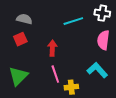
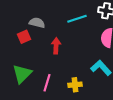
gray semicircle: (24, 19) -> (37, 23), moved
pink line: (55, 74) -> (47, 83), moved, turned 36

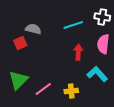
red arrow: (56, 46) -> (78, 52), moved
pink line: (47, 83) -> (43, 89), turned 36

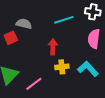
red arrow: (78, 52) -> (53, 47), moved
yellow cross: (71, 91) -> (62, 67), moved

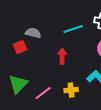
yellow cross: (62, 67) -> (71, 90), moved

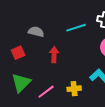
red square: (20, 47) -> (18, 53), moved
red arrow: (62, 56) -> (54, 55), moved

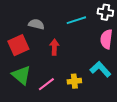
red square: (18, 53) -> (18, 45), size x1.5
green triangle: (21, 83) -> (21, 75), turned -35

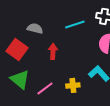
red square: (18, 45) -> (17, 49), turned -30

